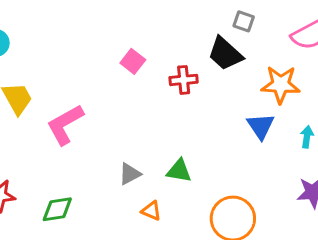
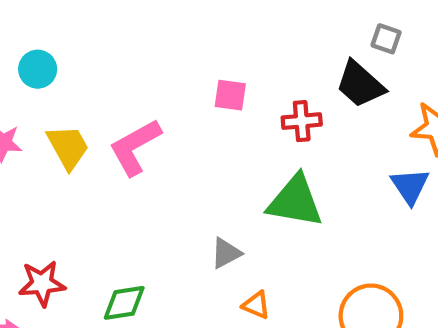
pink square: (133, 61) -> (230, 95), turned -30
pink L-shape: (65, 125) -> (135, 147), moved
green triangle: (179, 171) -> (295, 201), moved, size x1.6

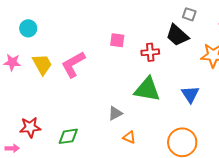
blue triangle: (410, 186) -> (190, 94), moved

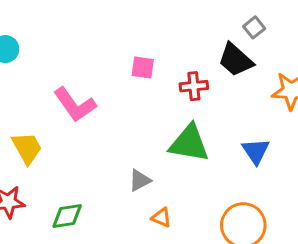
gray square: (189, 14) -> (254, 27), turned 32
yellow trapezoid: (42, 64) -> (27, 148), moved
pink L-shape: (73, 64) -> (75, 105), turned -96

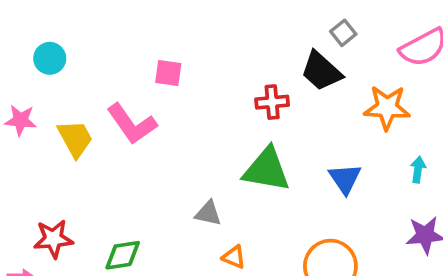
pink square: (143, 68) -> (168, 73), moved
yellow trapezoid: (27, 148) -> (75, 139), moved
gray triangle: (140, 180) -> (208, 213), turned 40

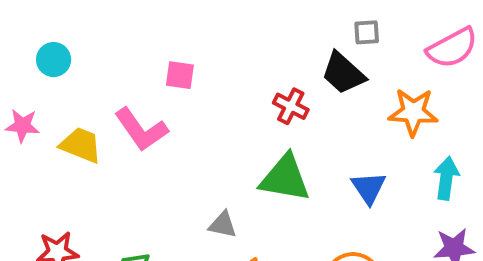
gray square: (343, 33) -> (367, 32), turned 35
red cross: (272, 102) -> (291, 106), turned 32
yellow trapezoid: (75, 139) -> (81, 145), turned -39
cyan arrow: (418, 170) -> (446, 178), size x1.5

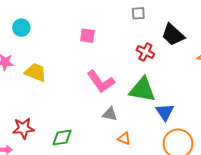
gray square: (367, 32) -> (138, 13), moved
pink L-shape: (141, 130) -> (101, 82), moved
blue triangle: (369, 188) -> (165, 112), moved

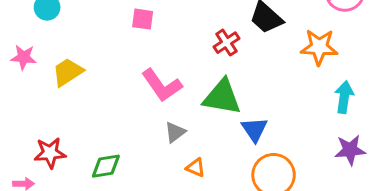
red cross: (145, 52) -> (226, 43), turned 30
yellow trapezoid: (36, 72) -> (68, 72), turned -55
gray triangle: (110, 114) -> (175, 132), turned -49

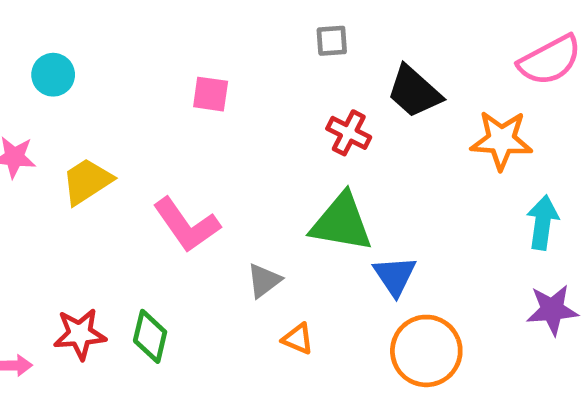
red cross: (226, 43) -> (349, 133), turned -30
pink L-shape: (162, 85) -> (186, 225), moved
red star: (50, 153) -> (80, 334), moved
green diamond: (106, 166) -> (150, 336), turned -68

